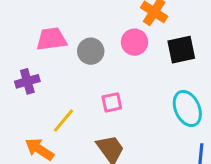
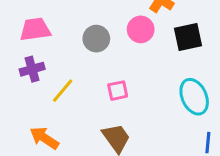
pink trapezoid: (51, 39) -> (35, 29), moved
yellow line: (64, 121) -> (63, 91), moved

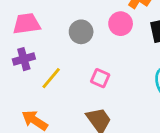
pink square: (118, 91) -> (100, 78), turned 36

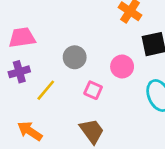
pink circle: (121, 24) -> (122, 67), moved
gray circle: (81, 32) -> (75, 57), moved

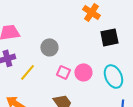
pink circle: (122, 67) -> (83, 72), moved

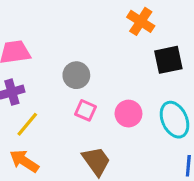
yellow line: (27, 72) -> (27, 124), moved
pink square: (63, 72) -> (86, 110), moved

